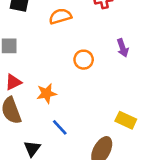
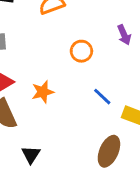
blue line: (60, 127) -> (102, 97), moved

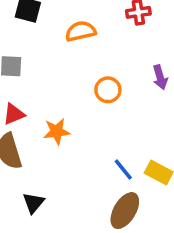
blue line: (102, 97) -> (123, 170), moved

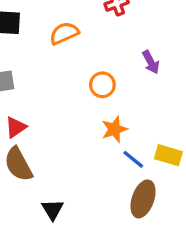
orange star: (57, 131) -> (114, 129), moved

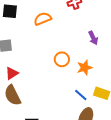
orange circle: (102, 85) -> (62, 59), moved
orange star: (114, 129) -> (85, 68), moved

